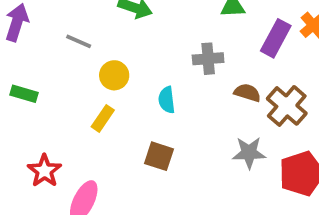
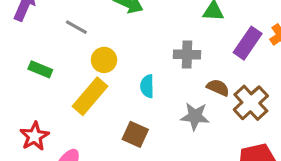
green rectangle: (24, 94) -> (40, 69), moved
yellow rectangle: (103, 118) -> (90, 96), size x1.6
gray star: (249, 153) -> (195, 116), moved

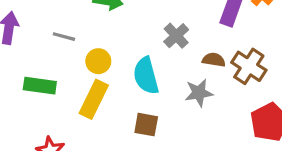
gray cross: (187, 54) -> (176, 36), turned -30
green rectangle: (40, 69) -> (40, 86), size x1.4
cyan semicircle: (147, 86) -> (146, 76), size x1.6

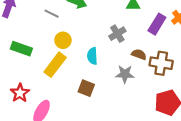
gray line: (64, 37) -> (52, 14), moved
brown cross: (249, 66) -> (161, 63), turned -35
cyan semicircle: (146, 76) -> (92, 56), size x0.7

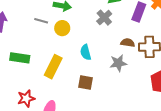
gray cross: (117, 34) -> (104, 18), moved
yellow circle: (63, 40) -> (62, 28), moved
red star: (20, 93) -> (26, 98), turned 30

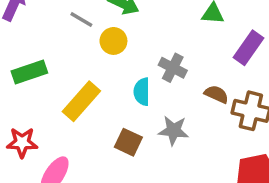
gray cross: (104, 18) -> (173, 68), moved, turned -35
green rectangle: (20, 58) -> (29, 72), turned -42
gray star: (118, 63) -> (173, 131), moved

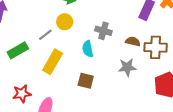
gray line: (81, 19) -> (45, 35), moved, turned -56
gray star: (173, 131) -> (127, 67), moved

